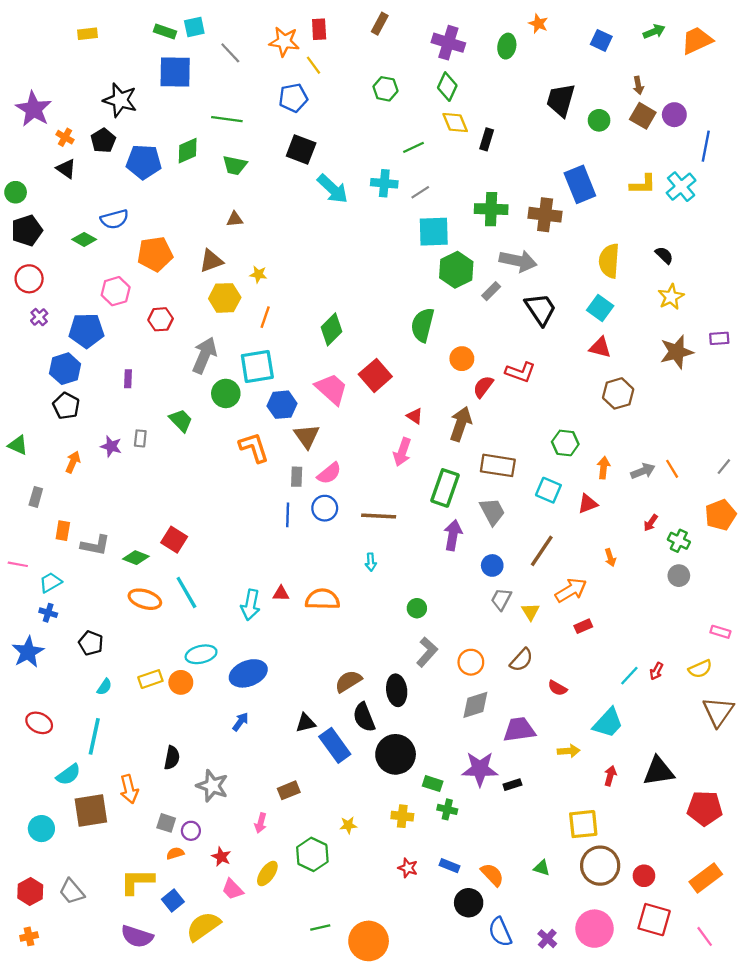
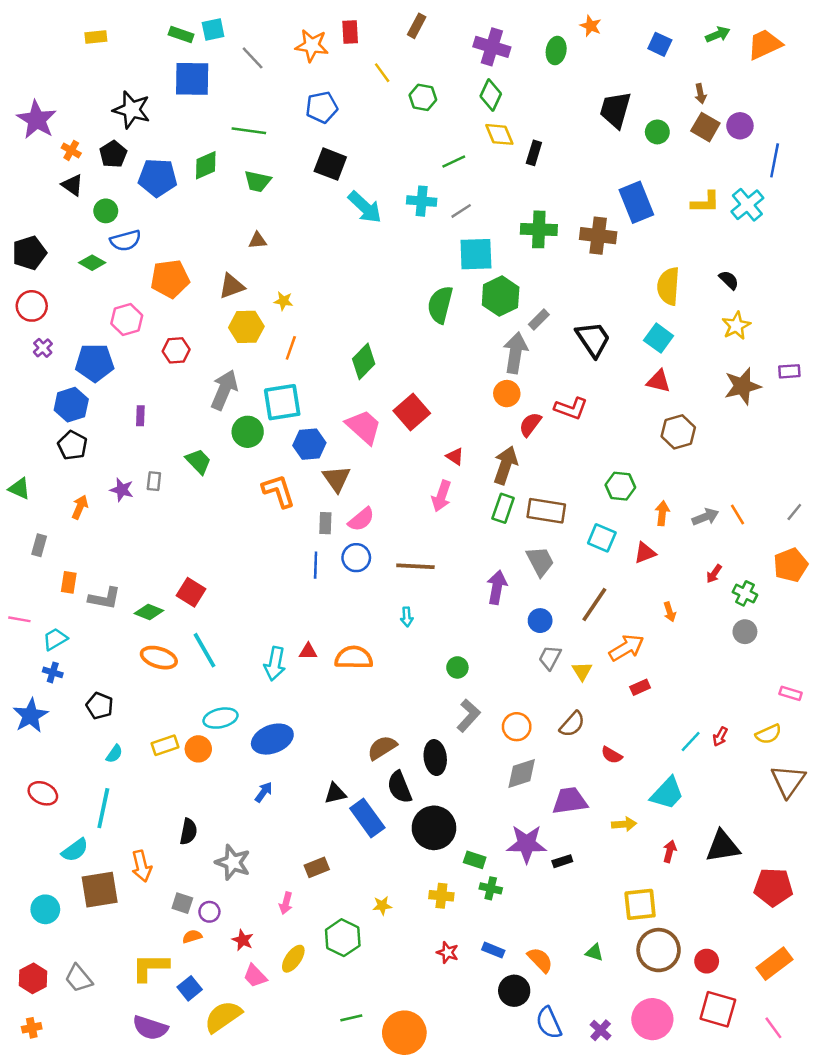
yellow line: (313, 65) -> (382, 73), moved
green circle: (16, 192) -> (106, 211), moved
gray arrow: (518, 261) -> (515, 353), moved, turned -93
green semicircle: (423, 325) -> (440, 305), moved
green rectangle: (445, 488) -> (503, 508), moved, size x0.7

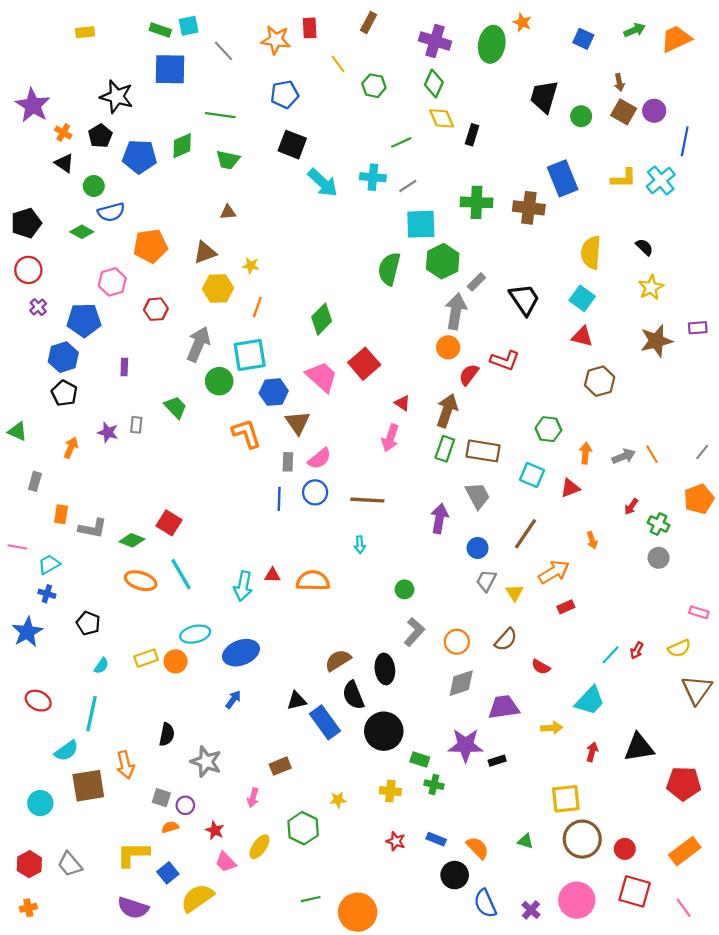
green ellipse: (556, 51) -> (492, 44), size x1.5

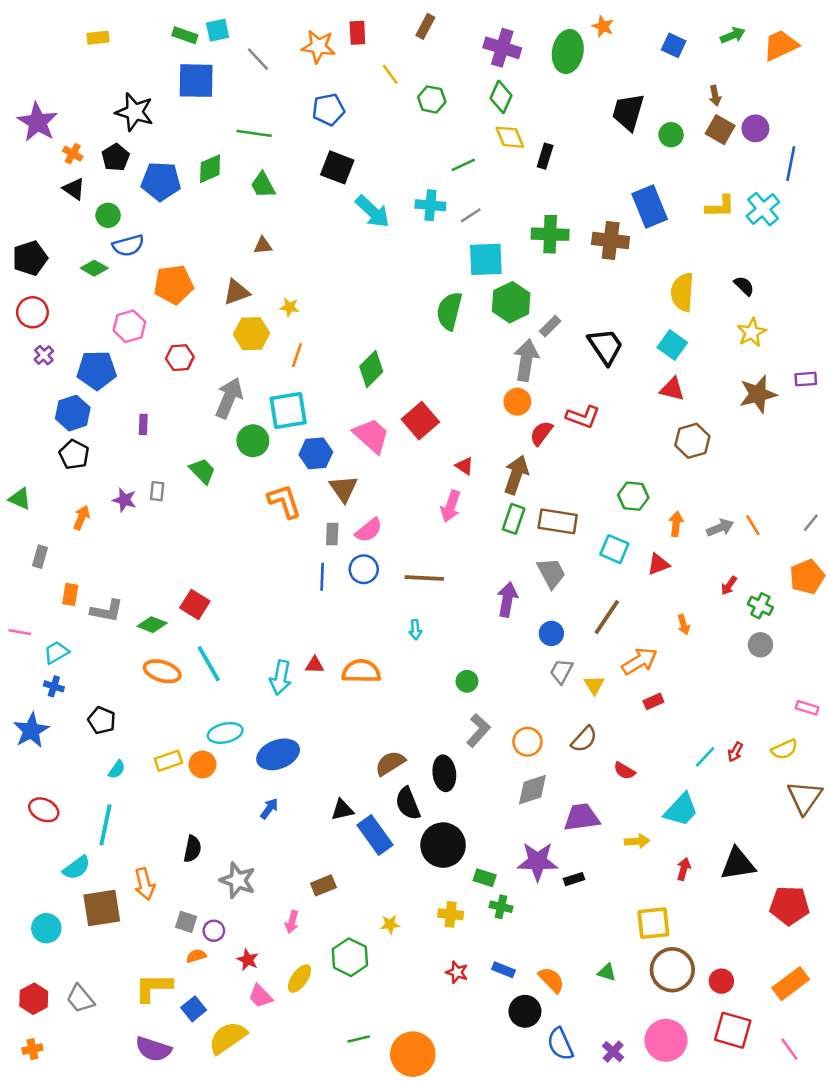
green trapezoid: (228, 160) -> (263, 185), turned 50

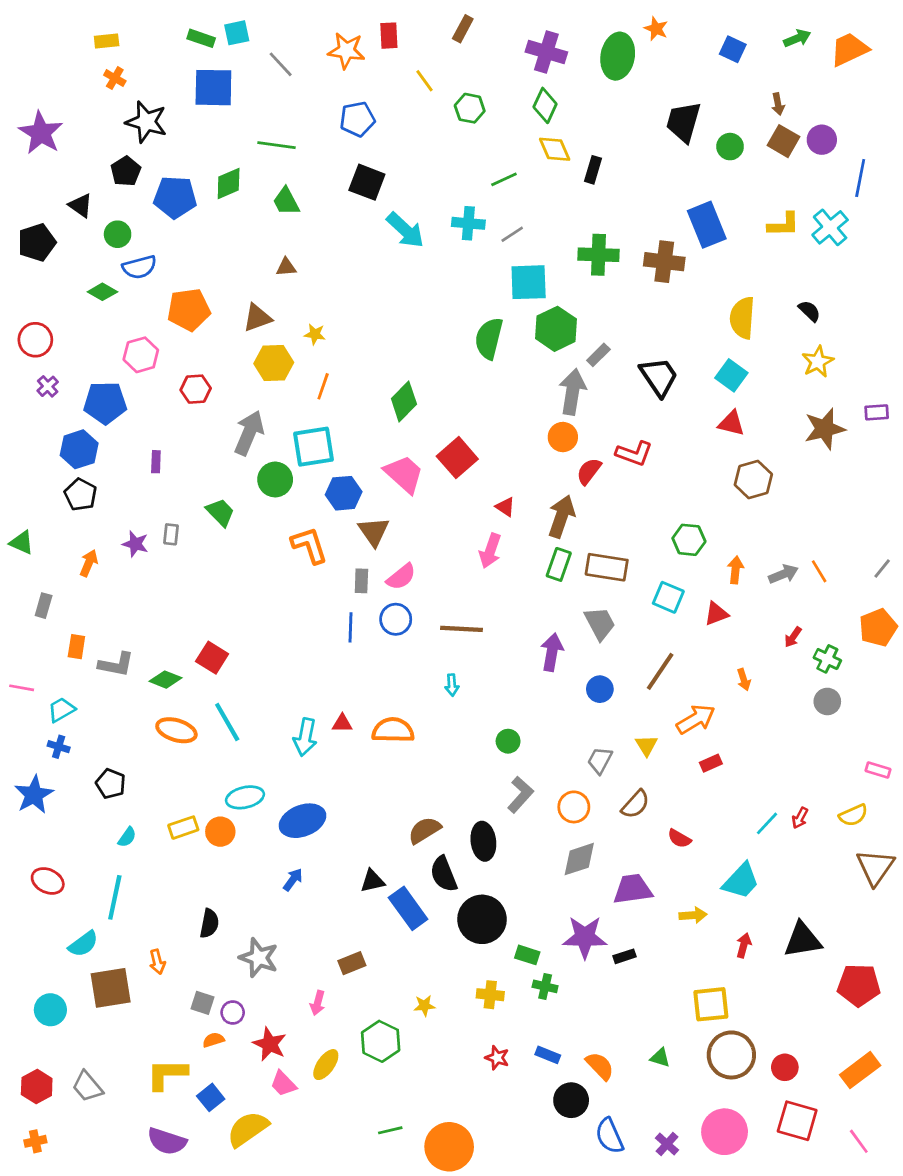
orange cross: (73, 154) -> (115, 78), moved
black pentagon: (30, 258) -> (37, 242), moved
gray trapezoid: (561, 671) -> (600, 760), moved
orange arrow: (145, 884) -> (157, 962), size x0.7
red star: (248, 960) -> (270, 1044), size x1.4

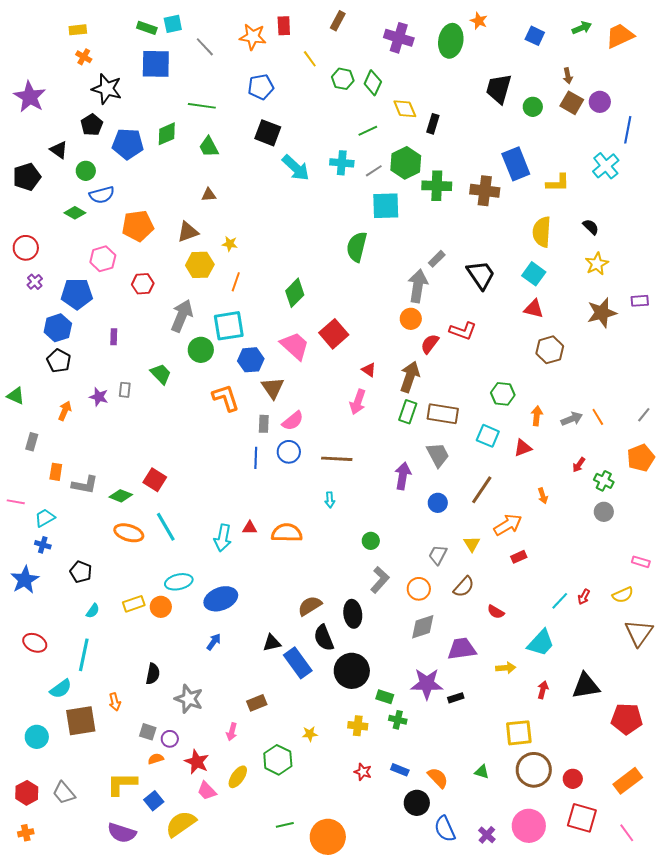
green diamond: (545, 105) -> (373, 83), moved
yellow L-shape: (783, 225) -> (558, 183), moved
green hexagon: (556, 329) -> (406, 163), moved

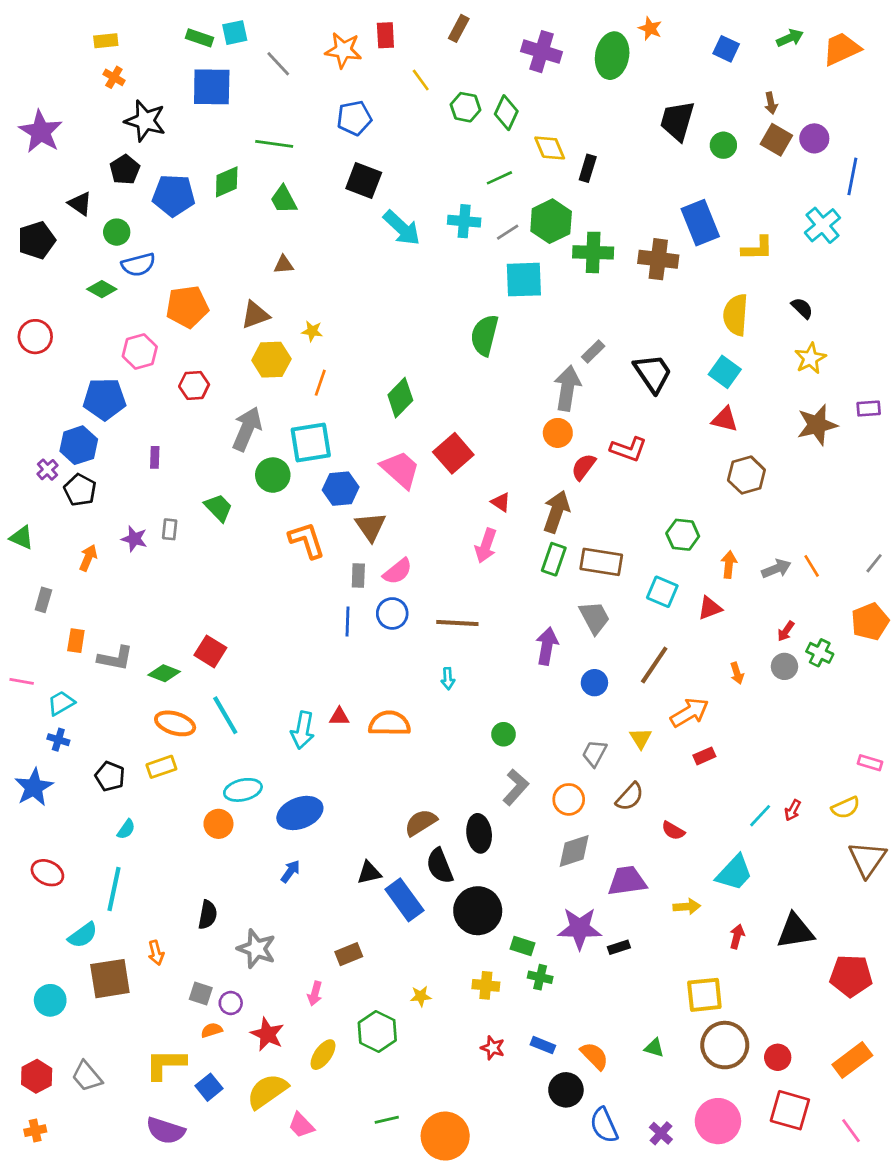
purple cross: (35, 282) -> (47, 470), moved
gray circle: (604, 512) -> (784, 666), moved
yellow rectangle: (134, 604) -> (161, 767), moved
pink trapezoid: (207, 791) -> (301, 1125), moved
yellow semicircle: (181, 824) -> (267, 1091), moved

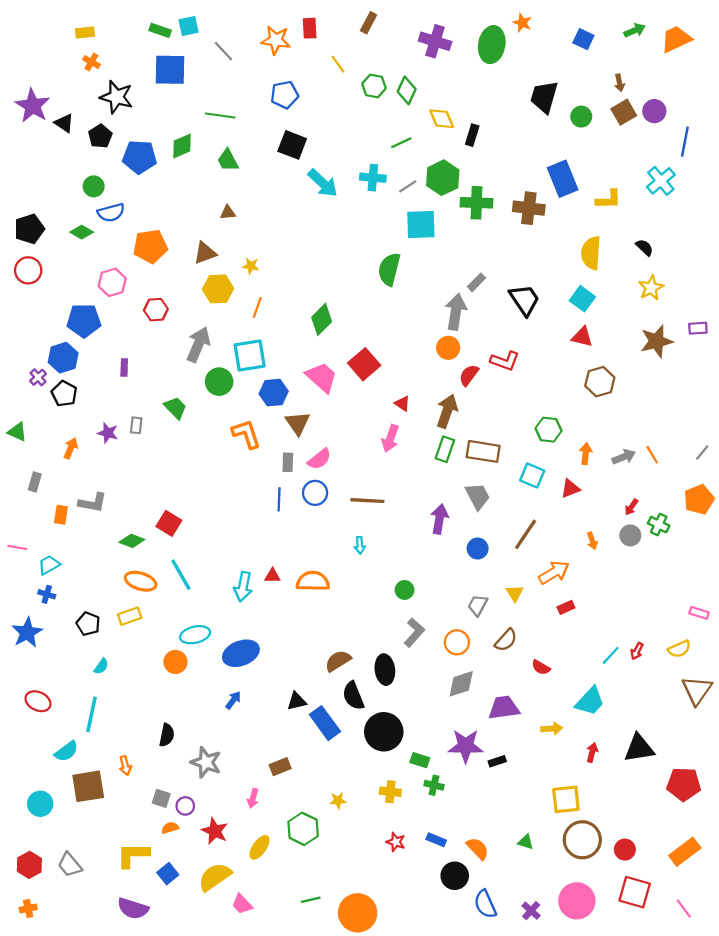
brown square: (776, 140) -> (624, 112), turned 30
black triangle: (80, 204) -> (64, 123), moved
black pentagon: (37, 240) -> (29, 229), moved
gray L-shape: (115, 658) -> (93, 503), moved

